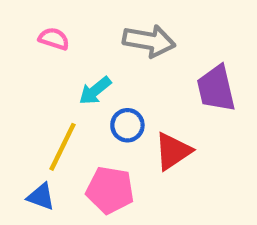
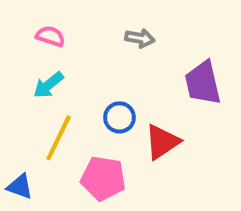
gray arrow: (149, 41) -> (140, 38), size x0.6
cyan arrow: (95, 91) -> (48, 85), moved
blue triangle: (41, 197) -> (20, 187), moved

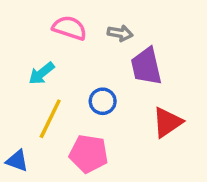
pink semicircle: (50, 36) -> (69, 28), moved, size x1.4
purple trapezoid: (203, 83) -> (146, 66), moved
red triangle: (162, 142) -> (167, 122), moved

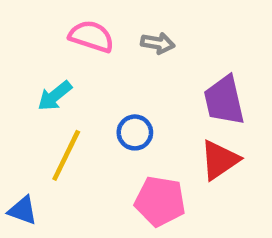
purple trapezoid: (146, 66) -> (224, 100), moved
pink pentagon: (89, 154) -> (160, 201), moved

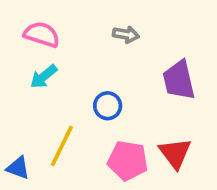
pink semicircle: (91, 36) -> (42, 35), moved
yellow line: (66, 155) -> (62, 146), moved
red triangle: (220, 160) -> (175, 153), moved, turned -33

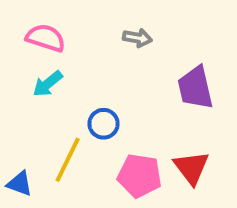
blue circle: (108, 106) -> (104, 124), moved

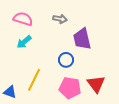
gray arrow: (137, 38) -> (60, 19), moved
purple trapezoid: (195, 88) -> (82, 39), moved
blue circle: (104, 124) -> (66, 60), moved

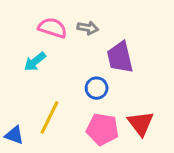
pink semicircle: (23, 19) -> (52, 28), moved

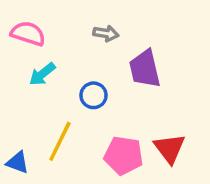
pink semicircle: (52, 28) -> (28, 33), moved
blue circle: (97, 88) -> (94, 95), moved

